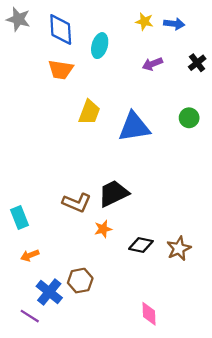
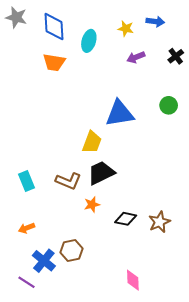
yellow star: (144, 22) -> (126, 29), moved
yellow trapezoid: (89, 112) -> (92, 142), moved
cyan rectangle: (19, 218) -> (26, 181), moved

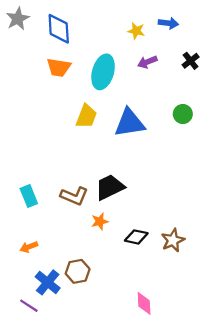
gray star: (16, 17) -> (18, 19), turned 30
cyan ellipse: (89, 41) -> (103, 72), moved, size x1.4
yellow trapezoid: (92, 142) -> (86, 116), moved

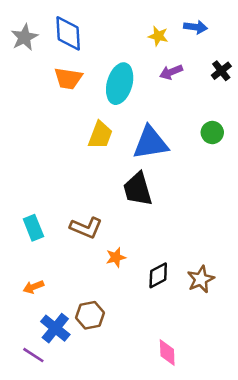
gray star: (18, 19) -> (24, 37), moved
black trapezoid: (110, 187) -> (138, 189), moved, turned -80
black diamond: (136, 237) -> (158, 275), turned -40

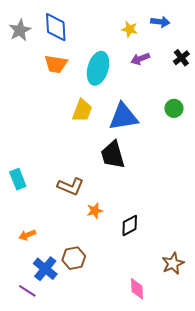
cyan rectangle: (33, 228) -> (18, 179), moved
brown star: (201, 279) -> (173, 263), moved

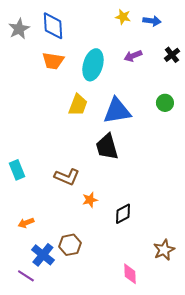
yellow star: (130, 29) -> (123, 17), moved

